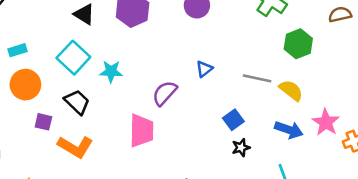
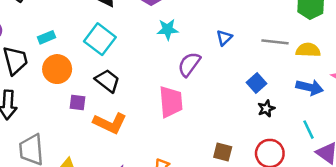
cyan star: (111, 71) -> (168, 29), moved
yellow semicircle: (291, 90) -> (308, 50), turned -30

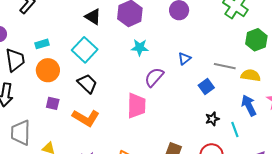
blue square: (256, 83) -> (206, 86), moved
blue arrow: (310, 87) -> (249, 105), turned -135
purple square: (78, 103) -> (53, 103), moved
cyan line: (308, 130) -> (235, 130), moved

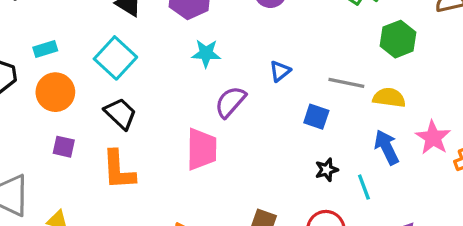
blue square: (206, 86) -> (316, 117), turned -35
orange L-shape: (86, 118) -> (119, 170), turned 56

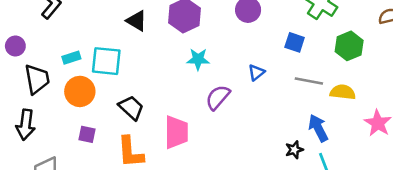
cyan square: (115, 58) -> (106, 61), moved, turned -36
blue square: (316, 117) -> (295, 42), moved
blue arrow: (387, 147) -> (318, 128), moved
pink trapezoid: (202, 149) -> (176, 132), moved

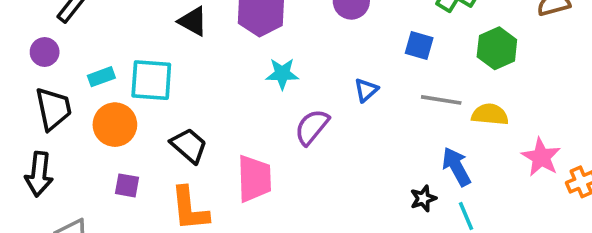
purple circle: (15, 46) -> (45, 52), moved

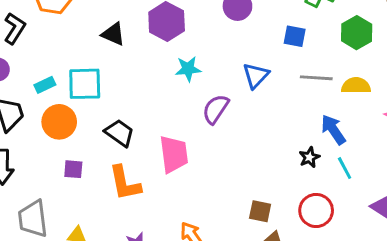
blue triangle: (366, 90) -> (256, 76), size x1.4

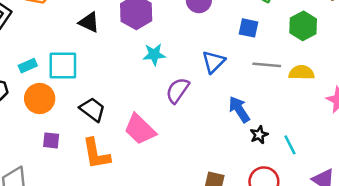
blue arrow: (333, 130) -> (239, 109), moved
pink trapezoid: (174, 154) -> (140, 129), turned 140

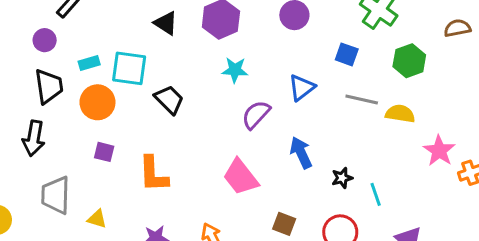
black trapezoid: (92, 109) -> (169, 100), moved
blue arrow: (239, 109) -> (301, 153), moved
pink trapezoid: (140, 129) -> (241, 177), moved

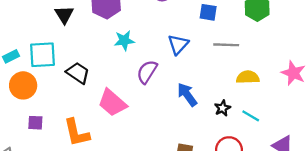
black triangle: (166, 23) -> (64, 15), turned 36
yellow semicircle: (400, 114) -> (248, 77), moved
pink trapezoid: (241, 177) -> (112, 103), moved
cyan line: (376, 194) -> (251, 116), turned -30

